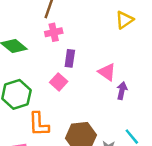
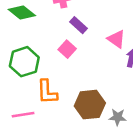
purple rectangle: (70, 58) -> (79, 25), turned -56

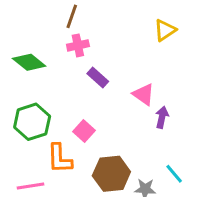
pink square: (67, 49) -> (84, 131), moved

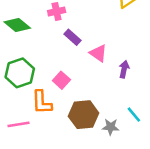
pink triangle: (144, 94) -> (98, 53), moved

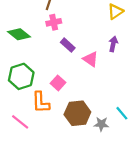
purple arrow: (124, 69) -> (113, 44), moved
pink line: (19, 124) -> (20, 122), turned 48

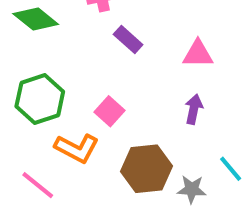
purple arrow: (113, 44) -> (194, 109), moved
pink triangle: (90, 59) -> (198, 54), moved, turned -35
orange L-shape: (41, 102) -> (77, 148), turned -60

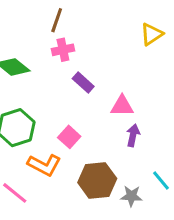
pink triangle: (198, 54) -> (122, 106), moved

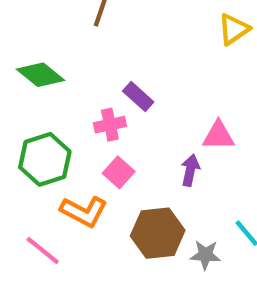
pink cross: (63, 50) -> (110, 125), moved
pink triangle: (122, 106) -> (218, 136), moved
purple arrow: (133, 135) -> (190, 170), moved

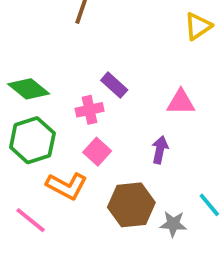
green diamond: (41, 75) -> (29, 89), moved
pink triangle: (218, 136) -> (181, 102), moved

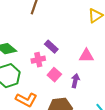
pink square: (97, 152) -> (54, 75), moved

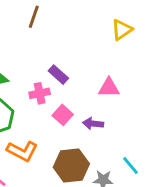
purple arrow: (75, 81) -> (93, 124), turned -96

